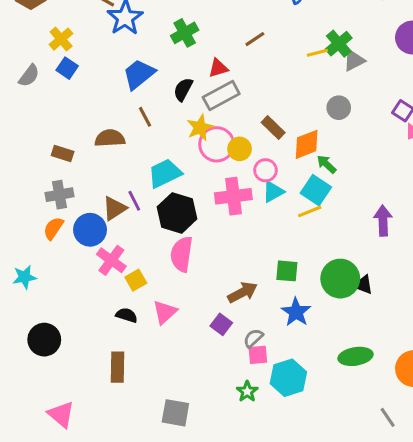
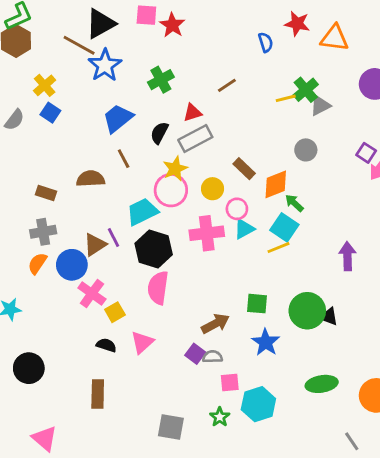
pink circle: (217, 144) -> (171, 190), moved
gray semicircle: (253, 338) -> (213, 357), moved, turned 42
gray square: (175, 413) -> (171, 427), moved

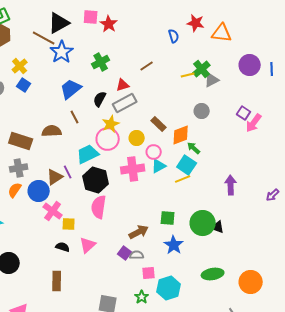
brown rectangle: (46, 193) -> (21, 141), size x1.6
yellow square: (115, 312) -> (69, 224), turned 32

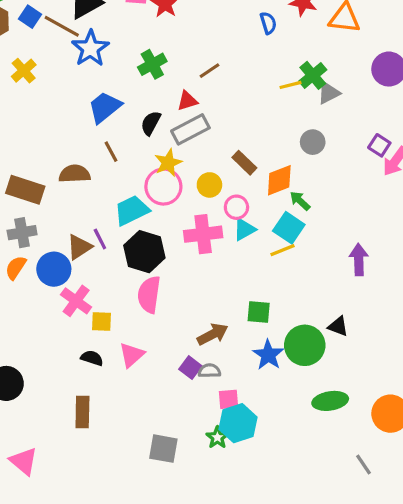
brown line: (147, 66) -> (209, 71), moved
blue square: (24, 85) -> (30, 17), moved
green circle: (203, 223) -> (305, 345), moved
cyan hexagon: (169, 288) -> (238, 423), moved

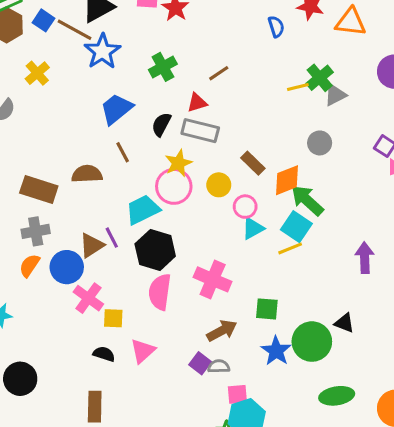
gray rectangle: (190, 129) -> (200, 131), turned 42
green arrow: (300, 201) -> (307, 200), size x1.6
pink cross: (203, 234) -> (213, 279), moved, turned 30

